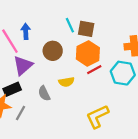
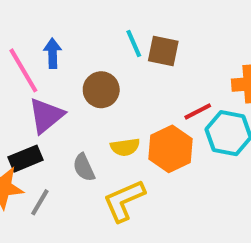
orange hexagon: (88, 53) -> (170, 149), moved
red line: (94, 70) -> (198, 111), moved
yellow L-shape: (97, 116) -> (124, 201), moved

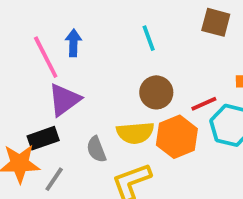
brown square: (163, 51) -> (216, 22), moved
brown circle: (101, 90) -> (156, 92), moved
yellow semicircle: (125, 147) -> (135, 133), size x1.4

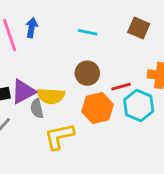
cyan line: (149, 38) -> (87, 32), turned -66
purple triangle: (64, 100) -> (23, 92), moved
yellow semicircle: (135, 133) -> (51, 96), moved

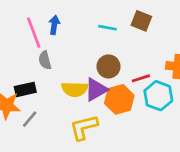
brown square: (139, 28) -> (141, 21), moved
purple triangle: (23, 92) -> (96, 90), moved
gray semicircle: (37, 109) -> (45, 60), moved

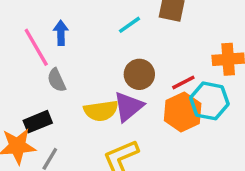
cyan line: (107, 28) -> (130, 25), turned -36
orange hexagon: (119, 99) -> (183, 112), moved

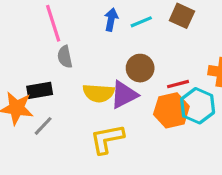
blue arrow: (61, 33) -> (111, 20), moved

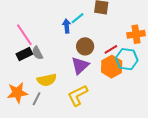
blue arrow: (111, 20) -> (67, 26), moved
black rectangle: (40, 90) -> (24, 54), moved
yellow semicircle: (99, 93) -> (47, 80), moved

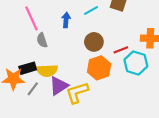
blue arrow: (67, 26) -> (66, 20), moved
black rectangle: (24, 54) -> (28, 68), moved
purple triangle: (80, 66) -> (59, 86), moved
orange hexagon: (112, 67) -> (99, 68), moved

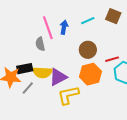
pink line: (31, 18) -> (48, 28), moved
purple triangle: (59, 86) -> (58, 77), moved

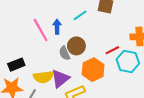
gray semicircle: (40, 44) -> (64, 53), moved
brown circle: (88, 50) -> (76, 46), moved
black rectangle: (25, 69) -> (16, 65), moved

